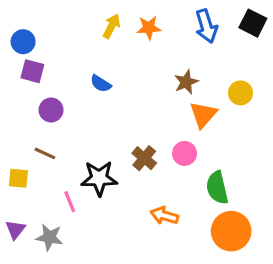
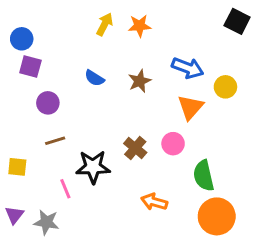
blue arrow: (206, 26) -> (188, 68), moved, turned -52
brown star: (186, 82) -> (140, 81), moved
brown line: (45, 153) -> (55, 141), moved, turned -42

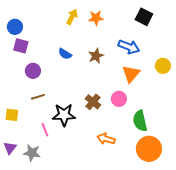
black square: (237, 21) -> (144, 17), moved
yellow circle: (225, 87) -> (163, 66), moved

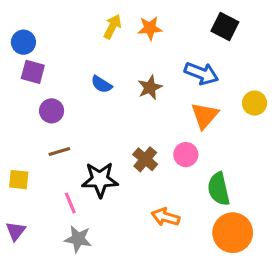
gray star: (32, 153) -> (78, 239), moved

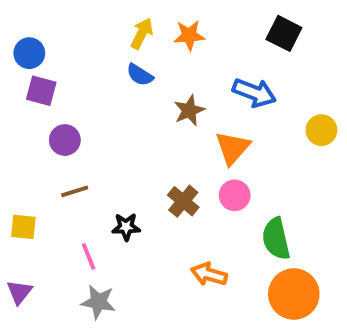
blue semicircle: (102, 84) -> (140, 75), moved
orange triangle: (205, 116) -> (233, 148), moved
black star: (100, 180) -> (126, 227), size x0.6

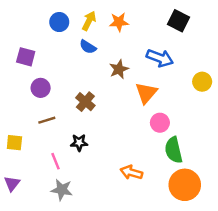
blue circle: (29, 53) -> (59, 22), moved
pink circle: (235, 195) -> (160, 123), moved
brown cross: (183, 201) -> (85, 102), moved

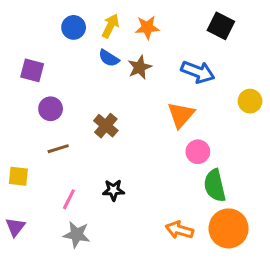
brown star: (119, 69) -> (140, 67), moved
black star: (79, 143) -> (113, 190), moved
pink line: (56, 161) -> (69, 199), turned 49
orange arrow: (131, 172) -> (179, 230), moved

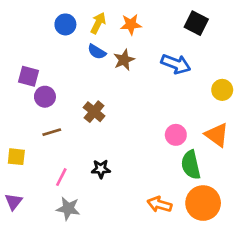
purple square: (32, 70) -> (29, 76), moved
orange triangle: (181, 115) -> (217, 135), moved, turned -35

